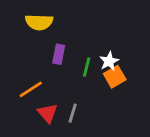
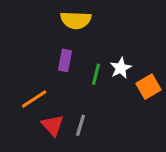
yellow semicircle: (39, 22) -> (76, 20), moved
orange square: (115, 77) -> (149, 87), moved

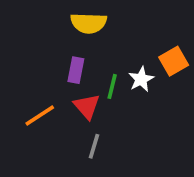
orange square: (149, 87) -> (174, 61), moved
red triangle: (53, 125) -> (87, 106), moved

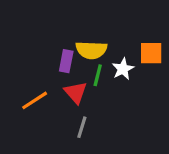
yellow semicircle: (89, 23) -> (91, 50), moved
orange square: (174, 61) -> (151, 53), turned 30

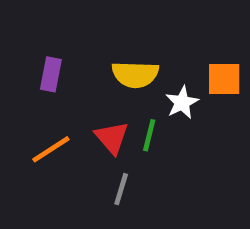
purple rectangle: (66, 61) -> (51, 74), moved
green line: (98, 75) -> (149, 135), moved

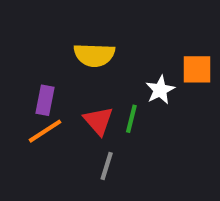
purple rectangle: (51, 74) -> (45, 100), moved
yellow semicircle: (135, 74) -> (94, 55), moved

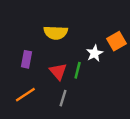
orange square: (197, 69) -> (116, 41), turned -30
orange line: (45, 131) -> (25, 95), moved

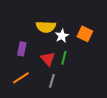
orange square: (116, 41) -> (85, 34), moved, turned -35
white star: (95, 53) -> (62, 36), moved

